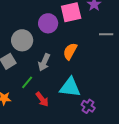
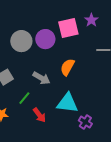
gray circle: (22, 40) -> (21, 41), moved
gray arrow: (44, 62) -> (41, 78), turned -84

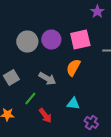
purple star: (91, 20) -> (97, 12), moved
pink square: (68, 28) -> (80, 40), moved
cyan triangle: (67, 103) -> (73, 104), size x0.6

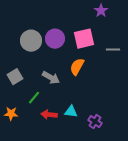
cyan triangle: (73, 104) -> (71, 112), moved
red arrow: (45, 116) -> (49, 115), turned 133

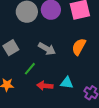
orange semicircle: (77, 67) -> (79, 47), moved

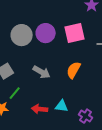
green line: (30, 69) -> (15, 93), moved

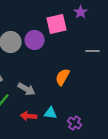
pink square: (75, 33) -> (56, 24), moved
gray arrow: (42, 72) -> (26, 89), moved

